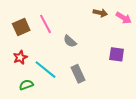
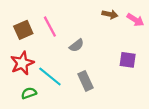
gray semicircle: (70, 41) -> (77, 45), turned -80
red star: (20, 57) -> (22, 63), size x1.5

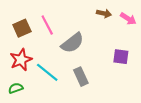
gray semicircle: (77, 45) -> (72, 43), size x1.6
green semicircle: (29, 93) -> (16, 88), moved

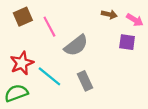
brown square: (22, 28) -> (23, 17), moved
purple square: (121, 57) -> (127, 42), moved
green semicircle: (16, 88) -> (16, 93), size x1.5

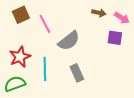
cyan line: (49, 76) -> (45, 69), turned 50

